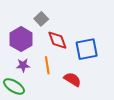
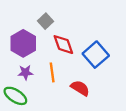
blue square: (87, 49) -> (96, 55), turned -30

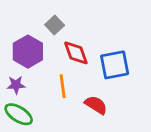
blue square: (96, 55) -> (115, 65), turned 30
purple star: (25, 72) -> (16, 85), moved

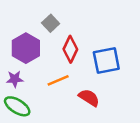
red diamond: (76, 53) -> (70, 49), turned 45
orange line: (63, 86) -> (58, 80), turned 75

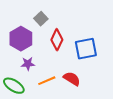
purple star: (15, 79) -> (28, 64), moved
orange line: (58, 80) -> (47, 81), moved

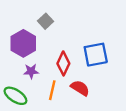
red diamond: (57, 40) -> (63, 63), moved
orange line: (47, 81) -> (52, 90), turned -54

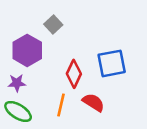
purple star: (31, 71) -> (17, 83), moved

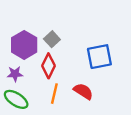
gray square: (53, 24) -> (52, 39), moved
red diamond: (74, 74) -> (49, 66), moved

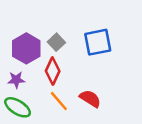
blue square: (99, 57) -> (98, 42), moved
orange line: (54, 94) -> (59, 101), turned -54

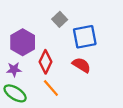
gray square: (56, 42) -> (60, 19), moved
red semicircle: (90, 99) -> (81, 65), moved

